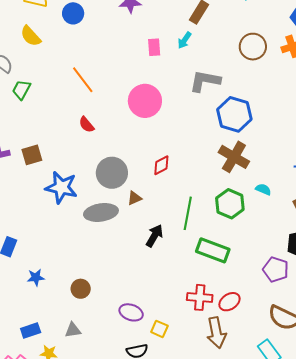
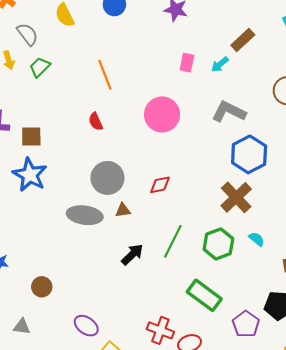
blue star: (61, 187) -> (30, 175), moved
green rectangle: (213, 250) -> (204, 295), moved

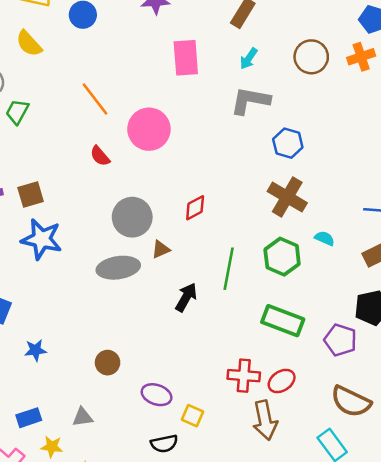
pink rectangle: (187, 63) -> (186, 58), size x1.6
cyan arrow: (220, 64) -> (249, 59), moved
pink circle: (162, 114) -> (149, 129), moved
blue hexagon: (249, 154) -> (288, 143), size x0.7
brown circle: (42, 287) -> (108, 363), moved

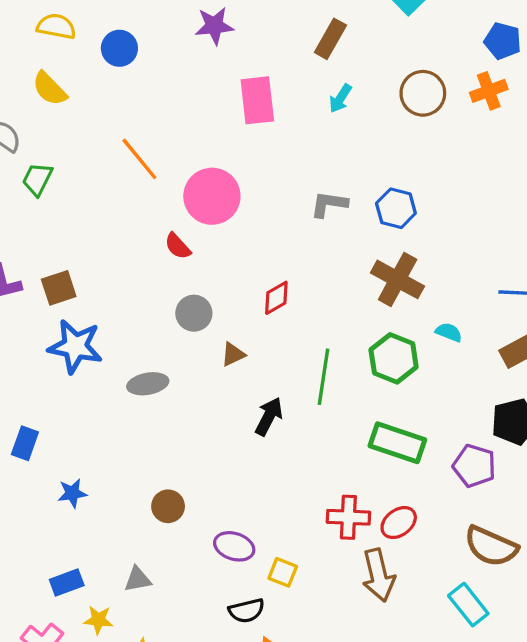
gray L-shape: (250, 101) -> (329, 204), moved, size x0.7
red semicircle: (100, 156) -> (178, 246), moved
gray circle: (132, 217) -> (194, 313), size x0.7
gray ellipse: (118, 268) -> (148, 384), moved, size x0.7

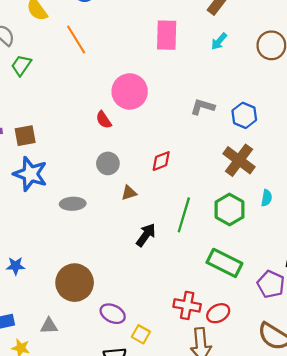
orange line: (139, 159) -> (76, 39), moved
cyan semicircle: (449, 332) -> (267, 198), turned 70
brown circle: (168, 506) -> (75, 283), size x1.8

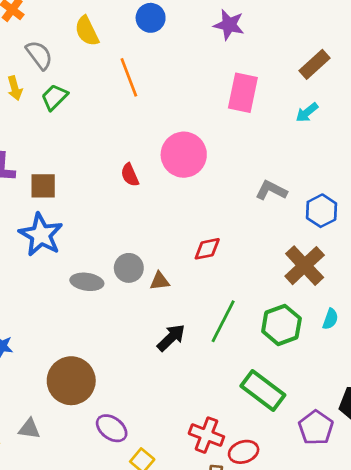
red semicircle: (104, 120) -> (130, 175), moved
gray circle: (108, 163) -> (129, 268), moved

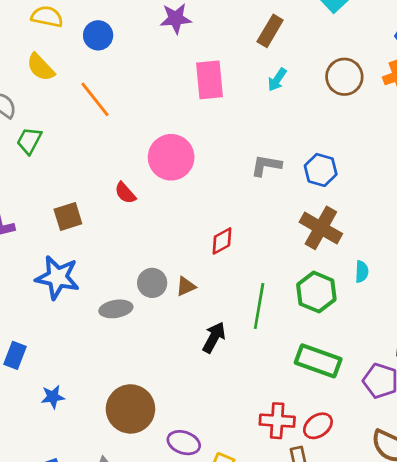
brown square: (43, 186) -> (68, 217), moved

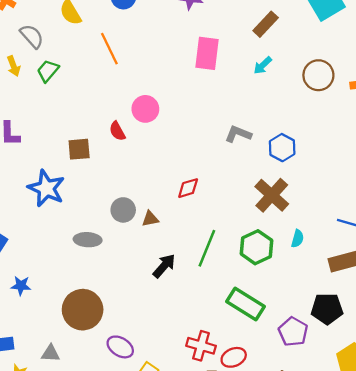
pink circle: (171, 157) -> (145, 109), moved, size x0.7
brown square: (68, 217) -> (79, 149), moved
gray ellipse: (116, 309) -> (88, 240), moved

